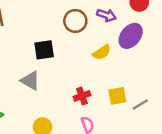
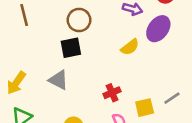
brown circle: (75, 21) -> (79, 20), moved
yellow square: (117, 96) -> (145, 108), moved

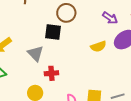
red cross: (112, 93) -> (51, 73), moved

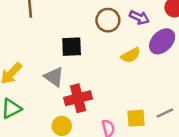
brown circle: (66, 13) -> (108, 20), moved
red cross: (51, 73) -> (78, 98), size x1.5

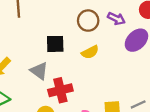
yellow semicircle: (131, 55) -> (90, 52), moved

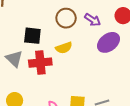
red cross: (60, 90) -> (40, 63), moved

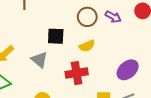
purple ellipse: (109, 42) -> (128, 70), moved
red cross: (40, 63) -> (77, 73), moved

